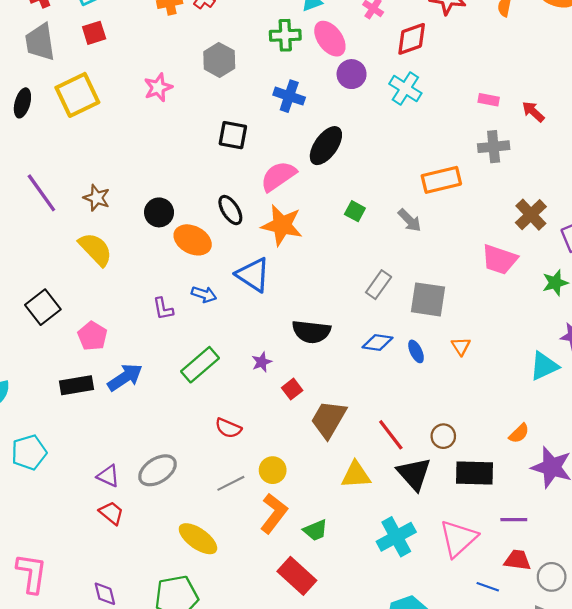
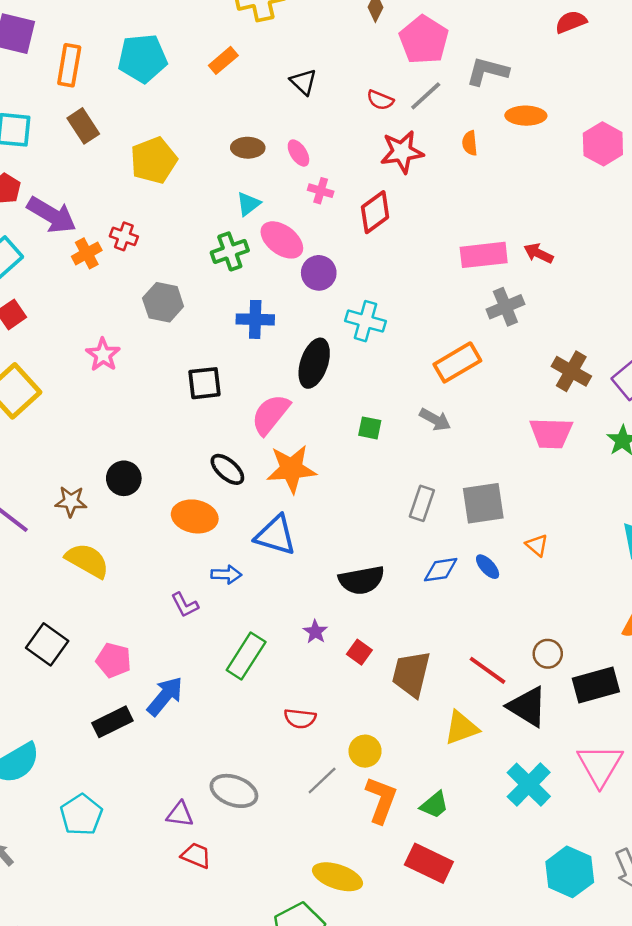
cyan cross: (405, 88) -> (366, 321), moved
pink rectangle: (489, 100) -> (484, 255), size x1.8
black circle: (159, 212) -> (124, 478), moved
gray ellipse: (158, 470) -> (234, 791), turned 69
yellow ellipse: (198, 539) -> (338, 877), moved

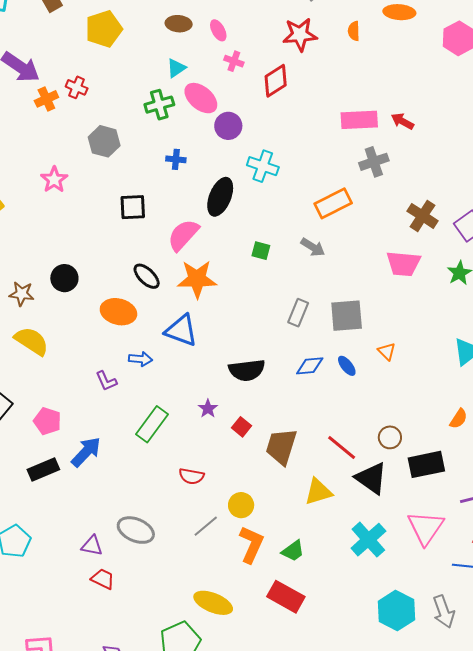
blue cross: (255, 319) -> (176, 159), size x0.7

